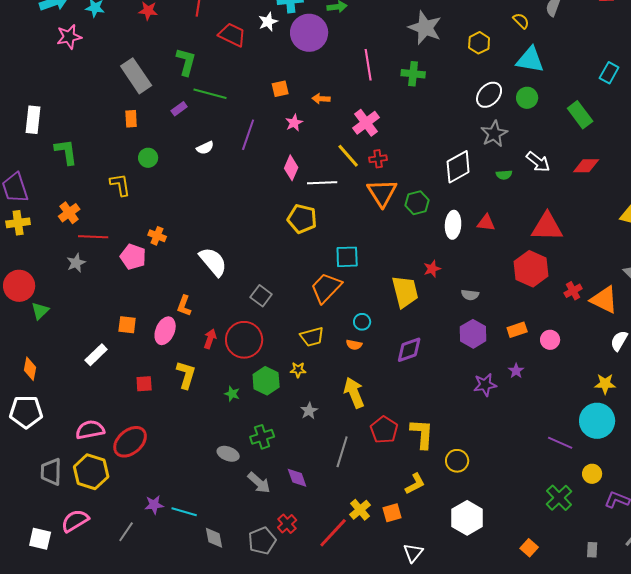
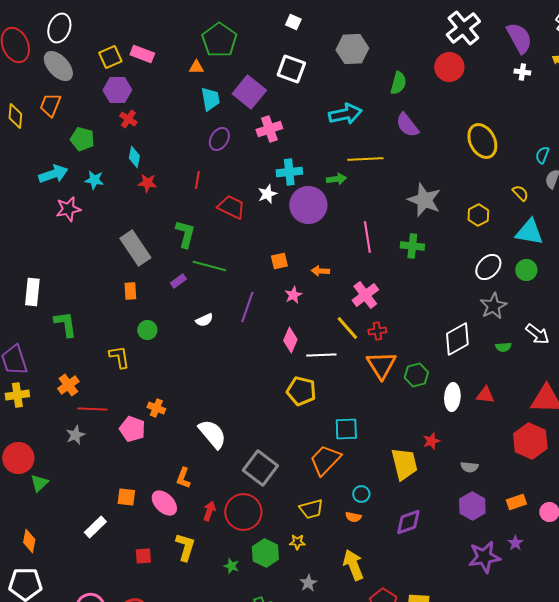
gray square: (261, 296) -> (260, 468), size x1.6
pink ellipse: (165, 331) -> (164, 503), turned -68
purple star: (485, 385) -> (484, 557), size x1.4

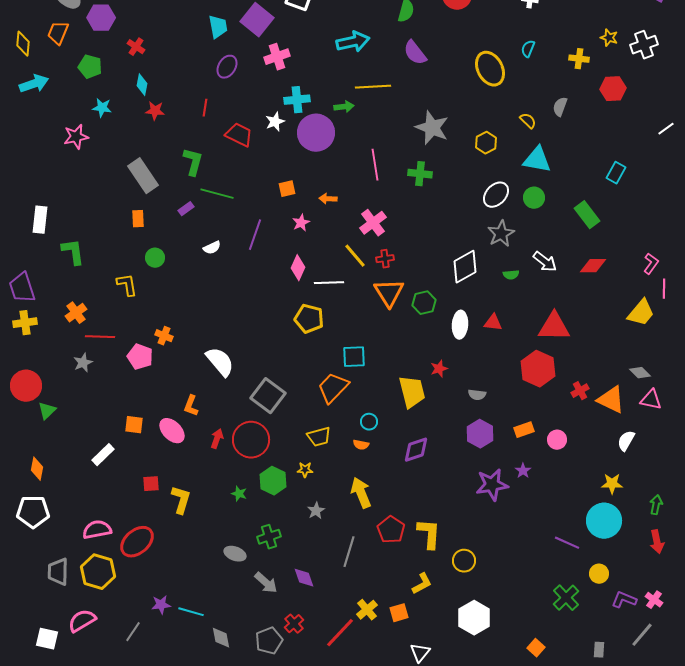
purple hexagon: (117, 90) -> (101, 18), moved
cyan semicircle: (542, 155) -> (528, 49), moved
cyan arrow: (53, 174) -> (34, 84), moved
yellow L-shape: (185, 547) -> (181, 500), moved

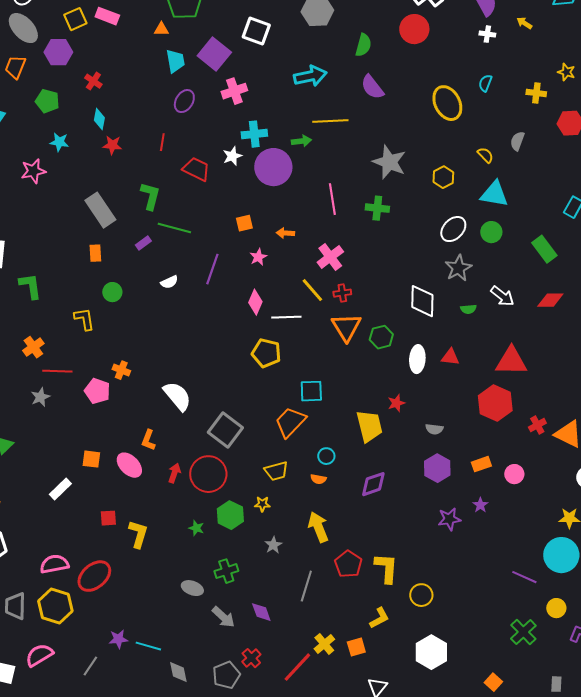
white diamond: (465, 267) -> (422, 301), turned -60
purple star: (492, 485) -> (449, 519), size x0.7

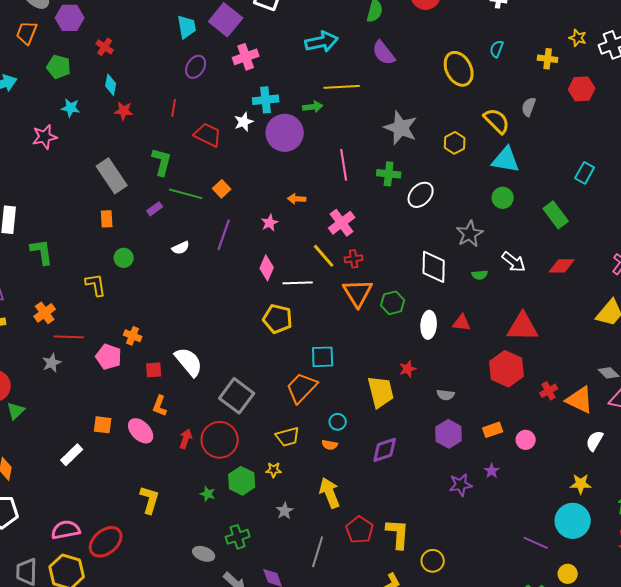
yellow semicircle: (485, 155) -> (497, 121), size x1.6
orange square: (244, 223) -> (222, 189), moved, turned -30
white ellipse: (453, 229) -> (421, 195), moved
red square: (108, 518) -> (154, 370), moved

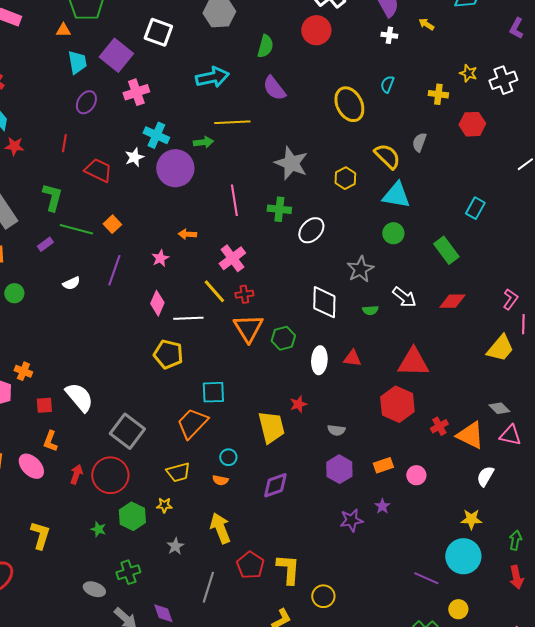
cyan cross: (266, 100) -> (156, 135), turned 30

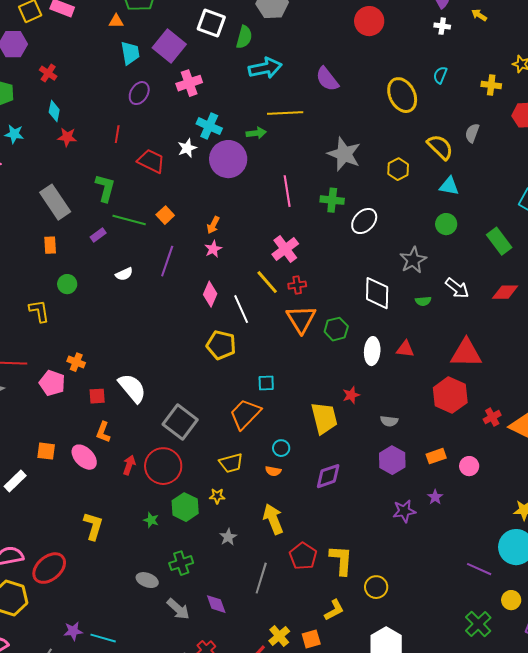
green semicircle: (265, 46) -> (244, 37), moved
cyan triangle: (396, 195) -> (449, 186), size x0.7
orange arrow: (187, 234) -> (213, 225), moved, turned -66
white line: (188, 318) -> (241, 309), turned 68
cyan square: (213, 392) -> (266, 383), size x0.7

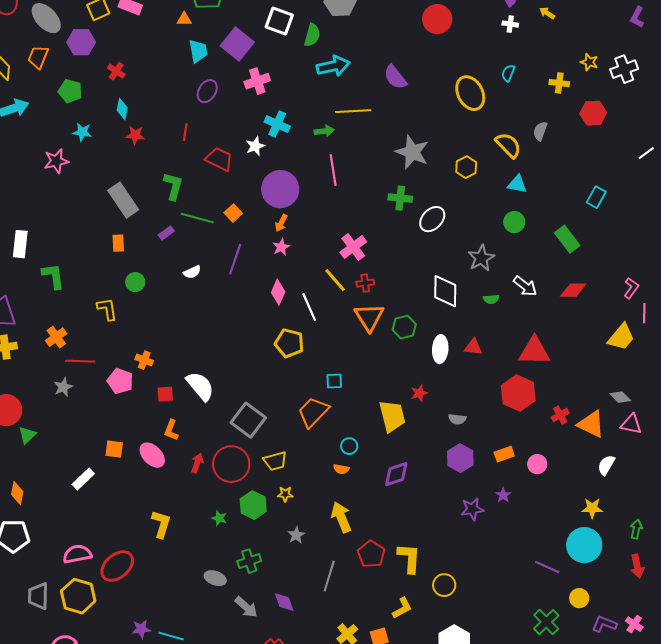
purple circle: (228, 159) -> (280, 189), moved
pink line: (287, 191) -> (333, 170), moved
yellow trapezoid: (231, 463) -> (275, 461), moved

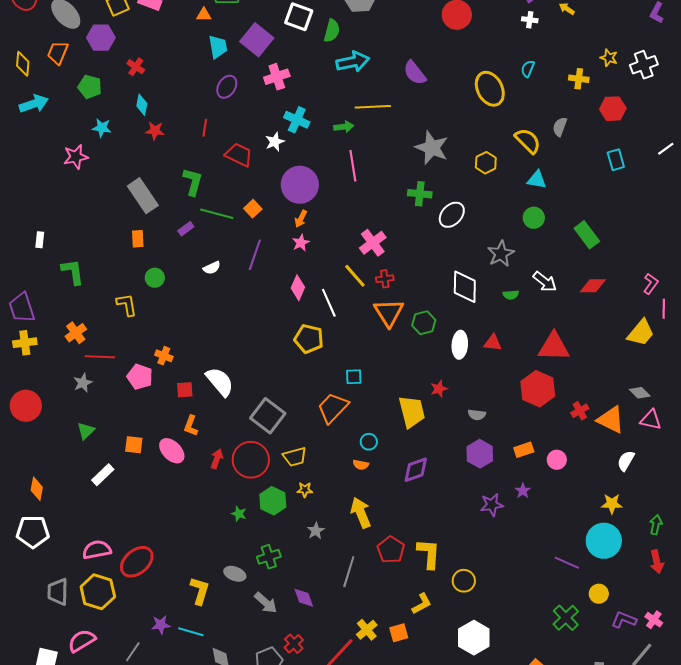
cyan rectangle: (596, 197) -> (616, 160), moved, turned -45
white rectangle: (20, 244) -> (40, 240), size x0.6
green triangle: (27, 435) -> (86, 431), moved
yellow L-shape: (161, 524) -> (200, 591), moved

